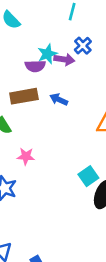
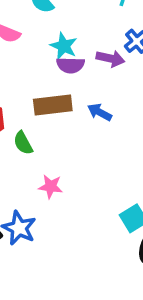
cyan star: (47, 54) -> (64, 46), moved, turned -30

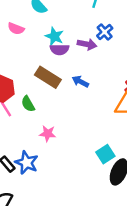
brown rectangle: (53, 105) -> (48, 77), turned 40

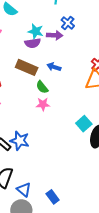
cyan star: (54, 36) -> (36, 31), moved
green semicircle: (28, 104) -> (42, 87), moved
pink star: (48, 134) -> (43, 104), moved

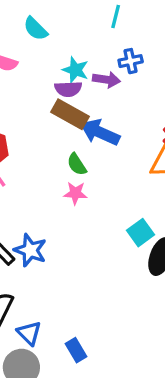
blue cross: (68, 23) -> (131, 61), turned 32
brown rectangle: (27, 67) -> (70, 114), moved
blue arrow: (54, 67) -> (100, 132), size x1.6

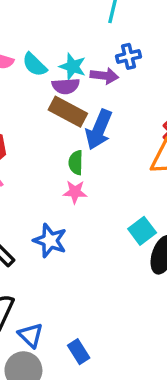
cyan semicircle: (35, 29) -> (35, 65), moved
blue arrow: (100, 132) -> (99, 130), turned -90
green semicircle: (77, 164) -> (76, 163), turned 35
blue star: (30, 250) -> (50, 241), moved

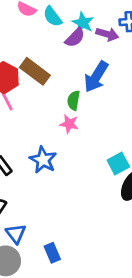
purple semicircle: (66, 86) -> (75, 38), turned -50
brown rectangle: (68, 112) -> (35, 71), moved

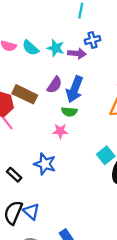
purple semicircle: (75, 38) -> (55, 85), moved
green semicircle: (74, 100) -> (69, 112), moved, turned -84
blue triangle: (16, 234) -> (31, 212), moved

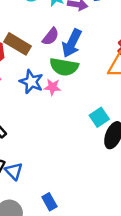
green semicircle: (69, 112) -> (64, 67), size x1.6
blue star: (45, 164) -> (31, 82), moved

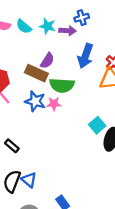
blue arrow: (72, 43) -> (85, 56), moved
brown rectangle: (18, 44) -> (36, 73), moved

